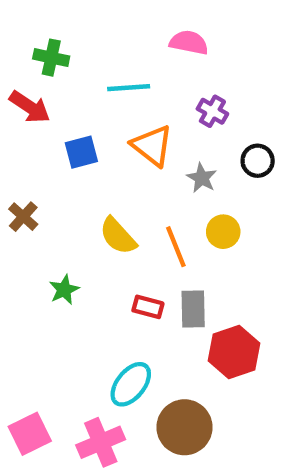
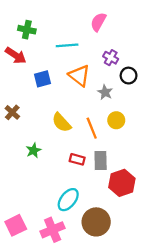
pink semicircle: (189, 43) -> (98, 22), turned -72
black circle: (258, 161) -> (129, 76), moved

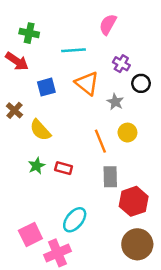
brown cross: (12, 112) -> (14, 110), moved
yellow semicircle: (61, 122) -> (40, 130), moved
red rectangle: (77, 159) -> (64, 168), moved
brown circle: (96, 222) -> (137, 244), moved
pink square: (16, 225) -> (30, 234), moved

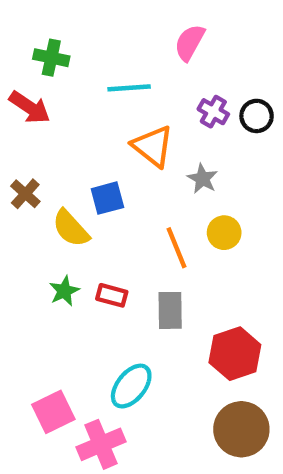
black circle: (141, 83) -> (257, 116), moved
blue square: (46, 87) -> (107, 198), moved
gray rectangle: (110, 177) -> (170, 310), moved

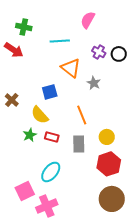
brown cross: (25, 194) -> (12, 100), moved
yellow semicircle: (71, 228) -> (40, 115), moved
yellow circle: (224, 233) -> (107, 137), moved
cyan ellipse: (131, 386) -> (51, 172), moved

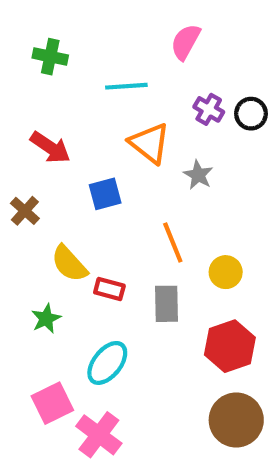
red arrow: (14, 50) -> (50, 147), moved
yellow semicircle: (40, 115) -> (69, 264), moved
green star: (30, 135) -> (46, 319), moved
yellow circle: (107, 137) -> (226, 272), moved
pink cross: (47, 206) -> (99, 435), turned -30

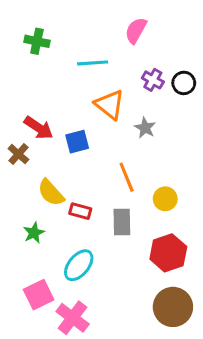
red arrow: (50, 147) -> (39, 128), moved

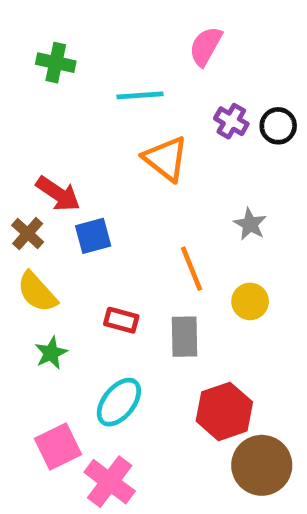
gray star: (145, 128) -> (250, 224), moved
blue square: (77, 142) -> (93, 236), moved
yellow semicircle: (51, 193) -> (37, 292), moved
red hexagon: (168, 253) -> (224, 411), moved

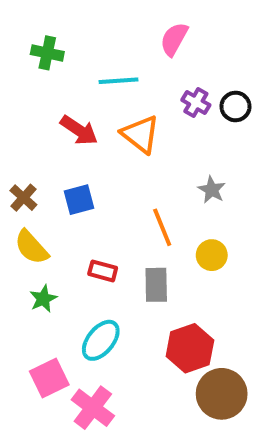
red arrow: (58, 194) -> (79, 130), moved

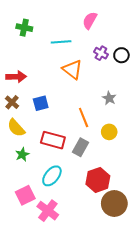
red arrow: (79, 130) -> (16, 77), moved, turned -36
red rectangle: (103, 271) -> (53, 140), size x1.6
gray rectangle: (156, 285) -> (81, 147), turned 30

